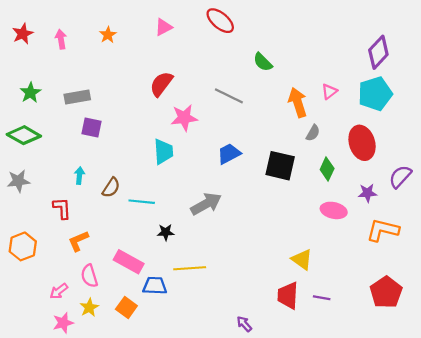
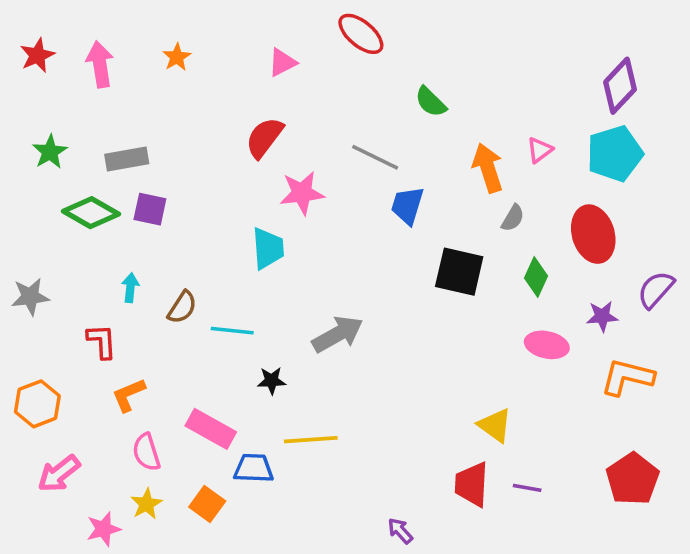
pink triangle: (163, 27) -> (282, 62), moved
pink arrow: (61, 39) -> (100, 64), size x1.4
green diamond: (24, 135) -> (91, 213), moved
blue trapezoid: (229, 154) -> (407, 205), moved, turned -45
pink arrow: (59, 291) -> (59, 474), moved, size x1.4

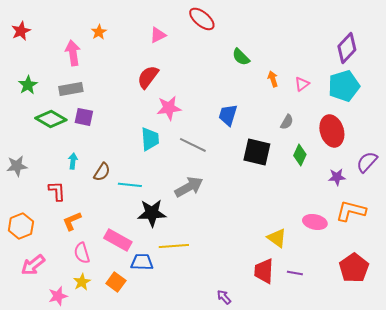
pink arrow: (100, 64) -> (73, 53), moved
gray line: (375, 157) -> (193, 145), moved
orange arrow: (488, 168) -> (273, 79), moved, size x0.6
pink ellipse: (547, 345) -> (315, 222), moved
black star: (272, 381) -> (152, 213), size x1.8

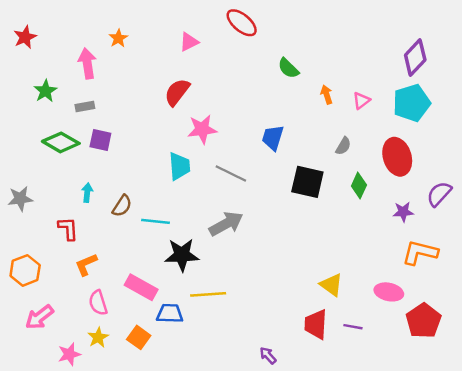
green star: (28, 85) -> (45, 91), moved
gray rectangle: (71, 89) -> (85, 107), size x0.7
pink ellipse: (315, 222) -> (389, 292), moved

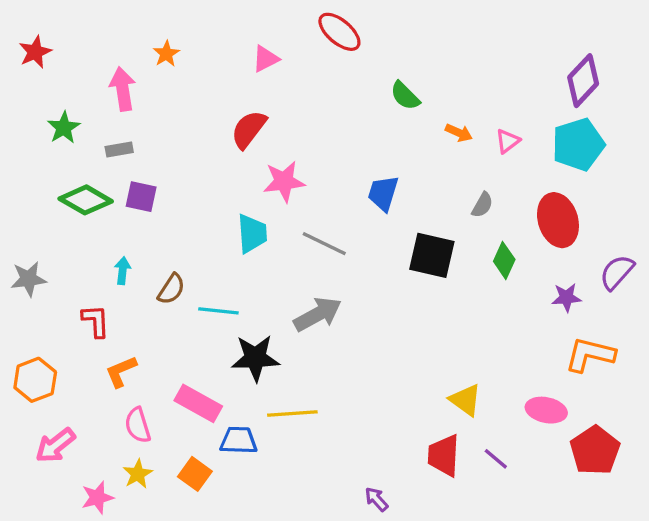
orange arrow: (327, 95) -> (459, 133), turned 132
purple line: (353, 327) -> (496, 459), turned 30

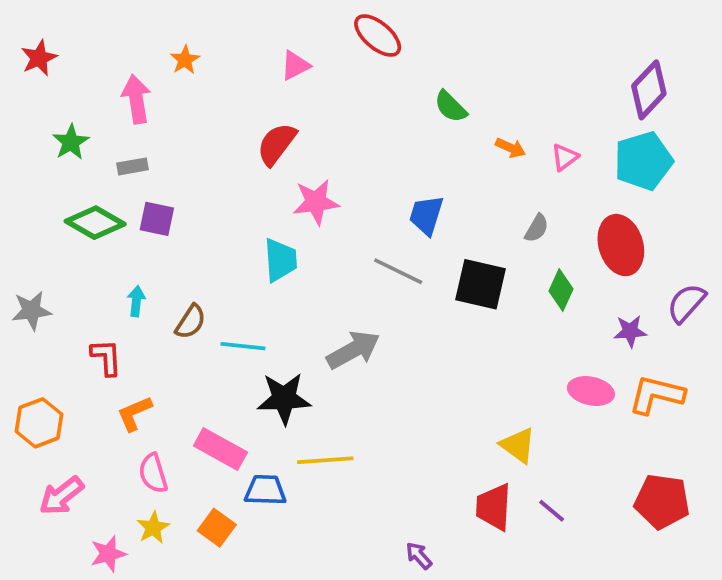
gray line: (324, 244) -> (398, 271), moved
pink ellipse: (546, 410) -> (591, 391), moved
red pentagon: (595, 450) -> (662, 501), turned -30

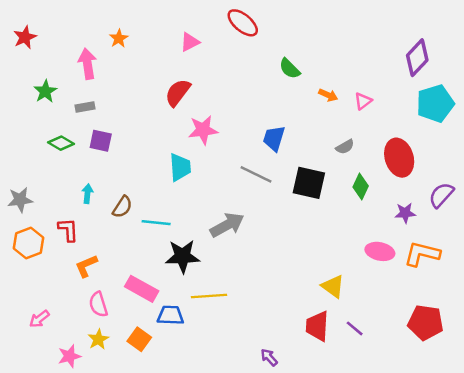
cyan pentagon: (643, 161) -> (435, 103), moved
green diamond: (95, 223) -> (61, 143), size x0.7
gray semicircle: (537, 228) -> (345, 147), turned 30
orange hexagon: (39, 423) -> (28, 243), moved
pink arrow: (61, 496) -> (39, 319), size x0.7

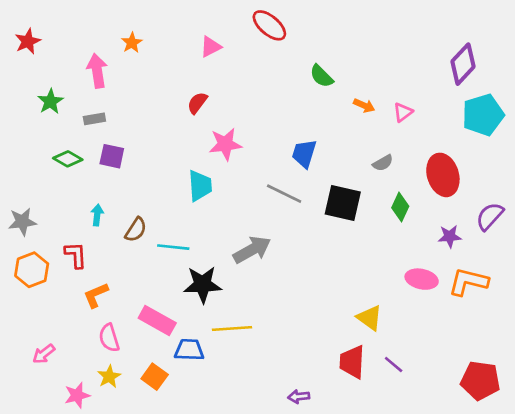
red semicircle: (178, 93) -> (197, 103), size x0.7
red pentagon: (426, 322) -> (480, 381), moved
purple arrow: (269, 357) -> (299, 397), turned -54

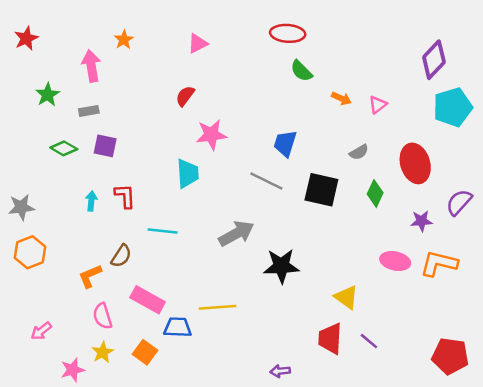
red ellipse: (269, 25) -> (288, 33), moved, turned -36
brown semicircle: (136, 230) -> (121, 256), moved
red L-shape: (76, 255) -> (125, 196), moved
black star: (203, 284) -> (281, 266), moved

